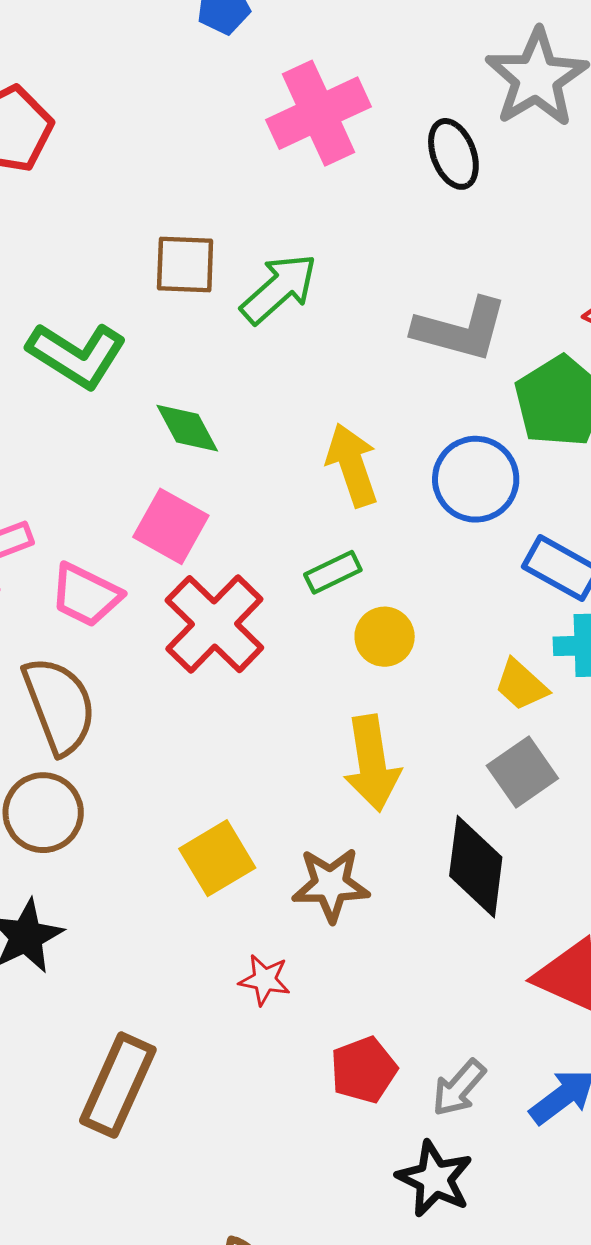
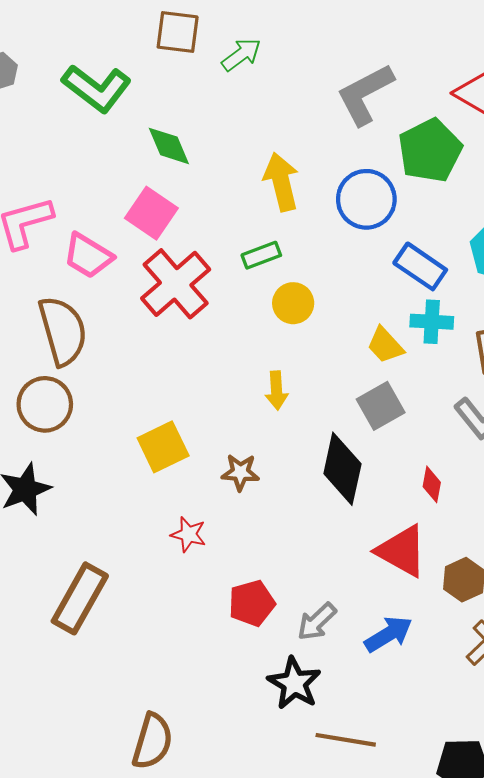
green arrow: (279, 289) -> (241, 55), size x0.7
gray L-shape: (460, 329) -> (365, 94), turned 132
yellow arrow: (372, 763) -> (277, 390), size x0.6
brown star: (331, 885) -> (240, 472), size x0.7

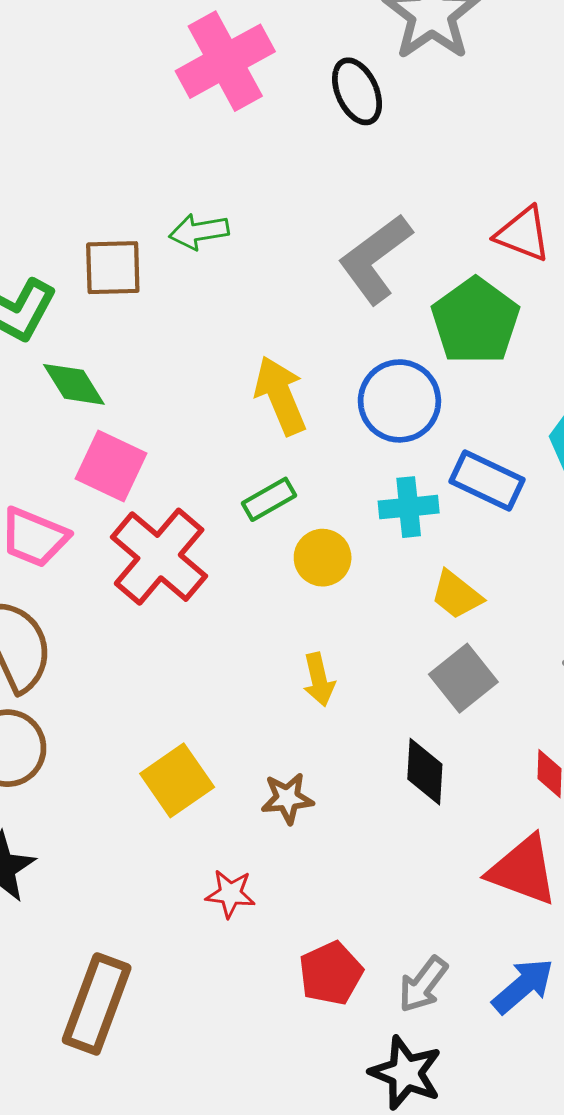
brown square: (178, 32) -> (113, 268), moved
green arrow: (241, 55) -> (199, 232), turned -144
green diamond: (169, 146) -> (74, 384), moved
cyan cross: (432, 322) -> (409, 507), moved
black diamond: (342, 469) -> (425, 772), size x0.7

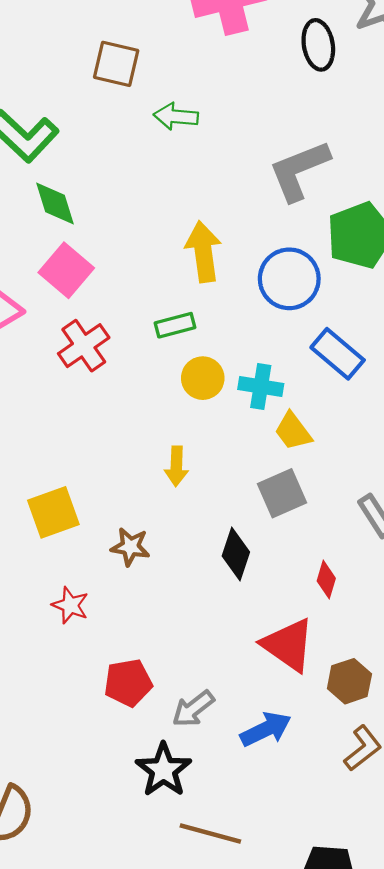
brown square: (113, 268) -> (116, 64), moved
cyan cross: (409, 507) -> (261, 386), moved
red cross: (159, 557) -> (84, 346), size x0.7

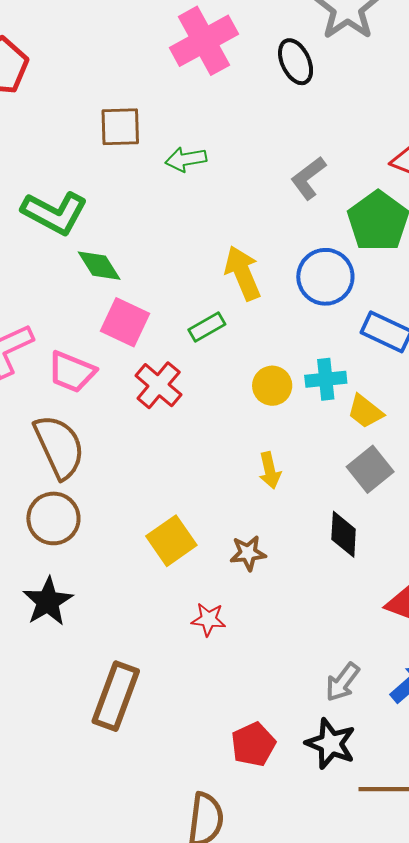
gray L-shape: (299, 170) -> (308, 178), size x0.7
green rectangle: (175, 325) -> (207, 327), moved
red pentagon: (128, 683) -> (253, 744), moved

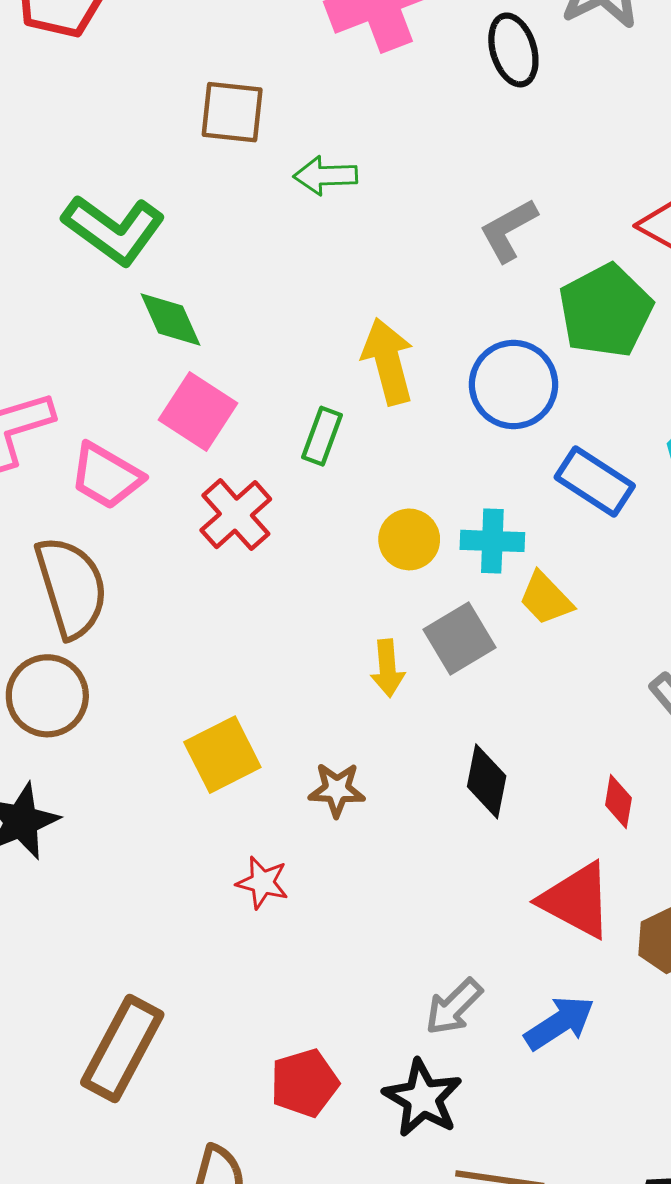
green rectangle: (207, 327) -> (322, 436), turned -48
gray square: (370, 469) -> (459, 638), moved
brown rectangle: (116, 696) -> (122, 1049), moved

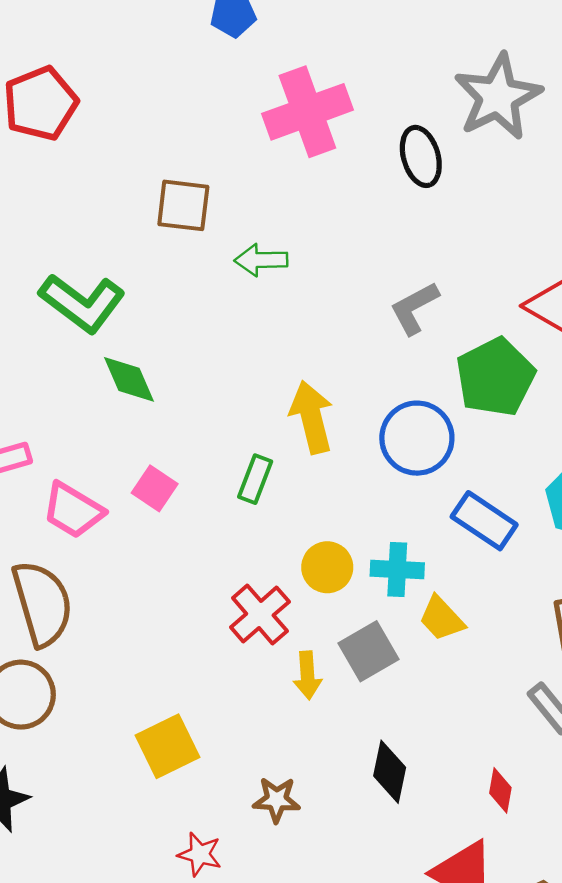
pink square: (198, 411) -> (155, 488), moved, size x0.7
red cross: (236, 515) -> (260, 615), moved
brown star: (337, 790) -> (277, 800), moved

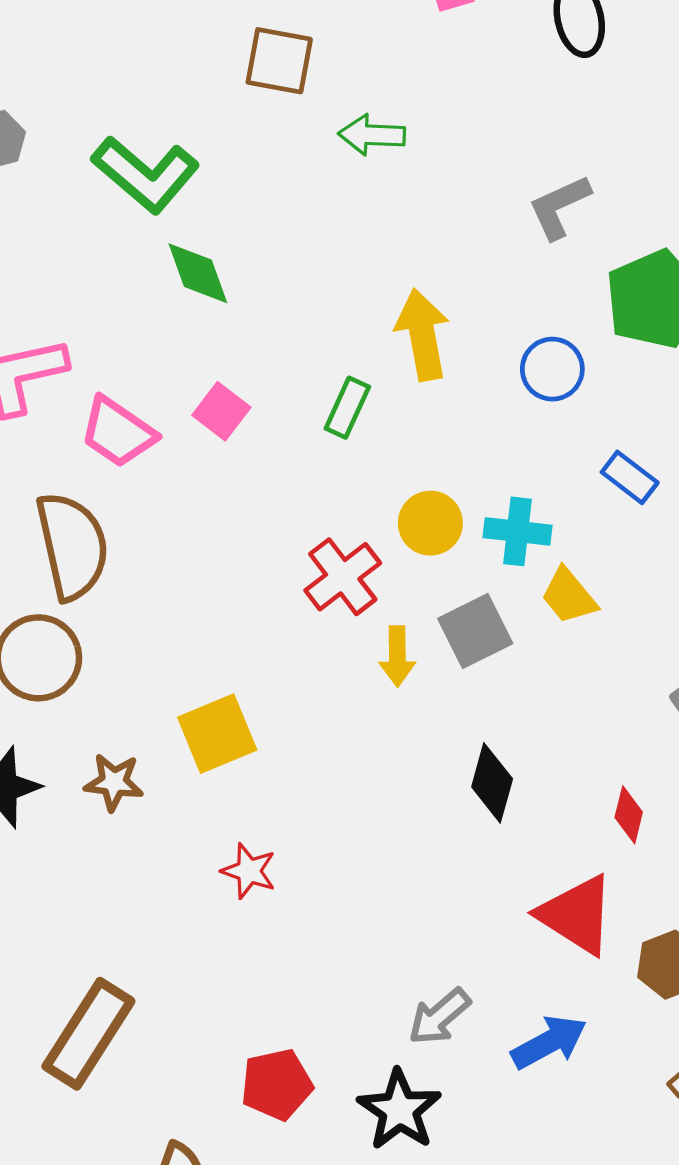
blue circle: (417, 438) -> (552, 369), size x0.7
blue rectangle: (484, 521) -> (630, 477), size x0.7
brown star: (277, 800) -> (114, 782), moved

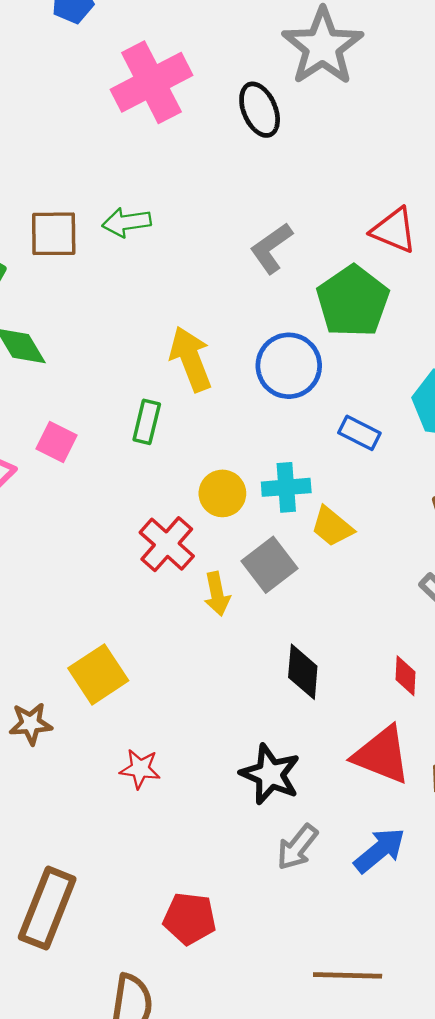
brown square: (279, 61) -> (54, 234), moved
blue circle: (552, 369) -> (289, 366), size x1.4
red pentagon: (277, 1085) -> (190, 919), turned 30
black star: (399, 1110) -> (270, 774), moved

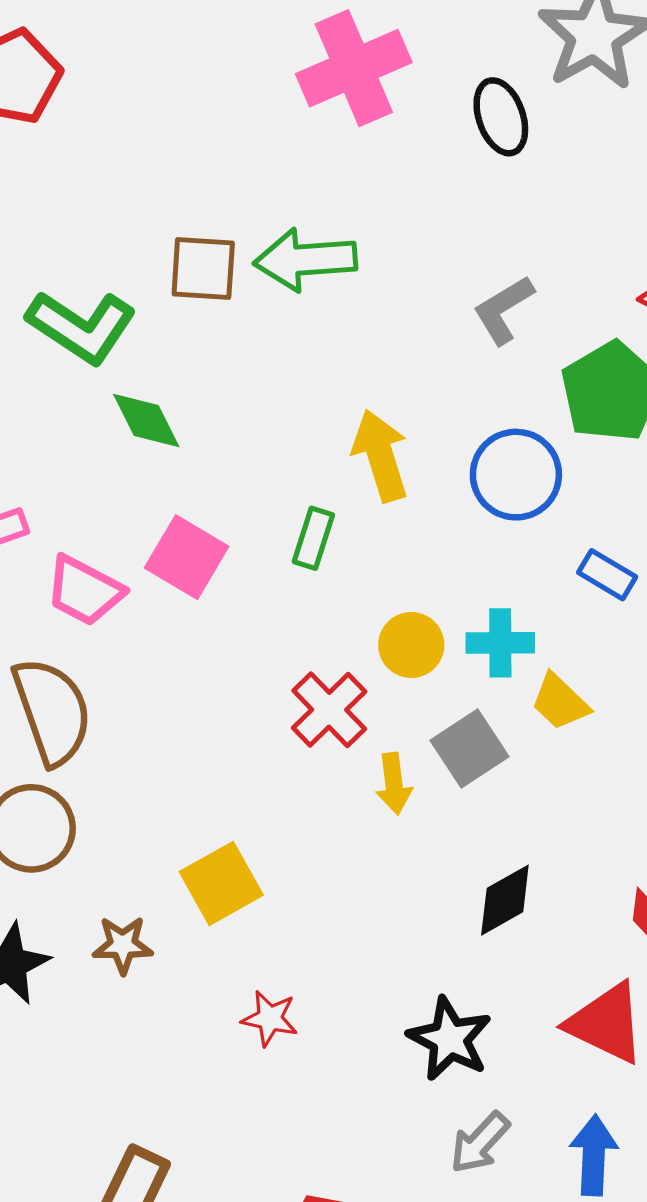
green arrow: (127, 222) -> (305, 260), size x1.5
pink square: (57, 442) -> (187, 557), size x1.4
black diamond: (303, 672) -> (505, 900), turned 52
blue arrow: (380, 850) -> (594, 1155), turned -52

